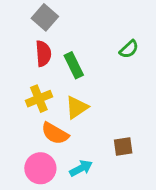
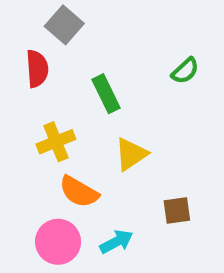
red semicircle: (43, 54) -> (37, 69), moved
yellow triangle: (77, 107) -> (131, 154), moved

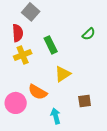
yellow cross: (56, 142) -> (23, 55), moved
pink circle: (58, 242) -> (16, 103), moved
cyan arrow: (116, 242) -> (56, 116), turned -77

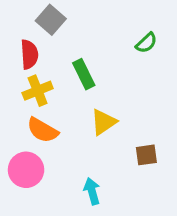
green semicircle: (89, 34) -> (146, 43), moved
orange semicircle: (38, 92) -> (43, 130), moved
brown square: (85, 101) -> (146, 155), moved

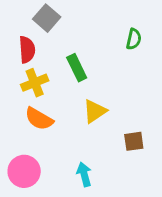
green semicircle: (146, 43) -> (134, 39), turned -35
pink circle: (26, 170) -> (24, 171), moved

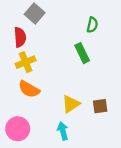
green semicircle: (134, 39) -> (92, 25), moved
green rectangle: (77, 68) -> (82, 53), moved
yellow triangle: (95, 111) -> (71, 104), moved

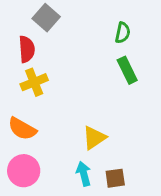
green rectangle: (82, 53) -> (127, 70), moved
orange semicircle: (29, 89) -> (22, 129), moved
brown square: (100, 106) -> (115, 178), moved

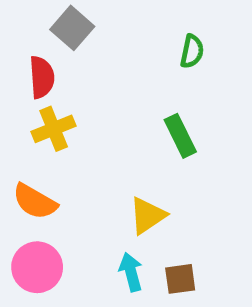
green rectangle: (127, 70) -> (180, 136), moved

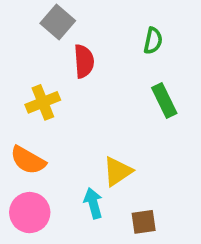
red semicircle: (42, 77) -> (84, 61), moved
green rectangle: (180, 136) -> (164, 100), moved
cyan arrow: (131, 272) -> (93, 203), moved

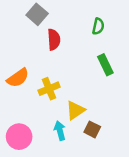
yellow cross: (43, 102) -> (49, 89), moved
orange semicircle: (28, 160) -> (18, 78), moved, turned -65
brown square: (144, 222) -> (92, 129), moved, turned 35

